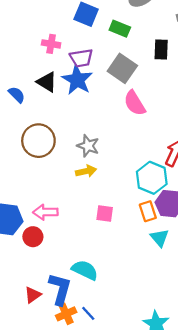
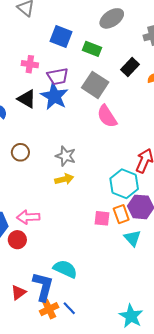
black rectangle: (161, 49) -> (130, 67), turned 42
brown circle: (38, 141) -> (20, 152), size x0.6
pink square: (105, 213) -> (102, 218), moved

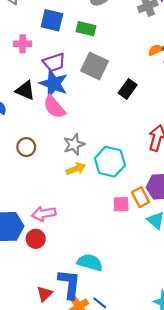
pink cross: (30, 64) -> (23, 44), moved
black rectangle: (130, 67) -> (128, 89), moved
pink semicircle: (107, 116) -> (54, 107), moved
gray star: (66, 156) -> (74, 144), turned -30
cyan hexagon: (124, 184) -> (110, 162), moved

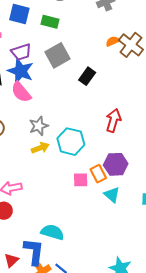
gray square: (95, 66) -> (58, 55), turned 35

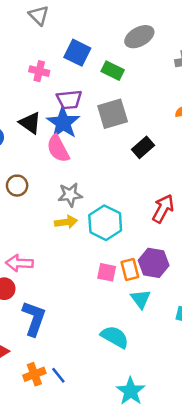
cyan semicircle: (52, 232) -> (115, 337), moved
blue L-shape: (34, 252) -> (34, 318), moved

